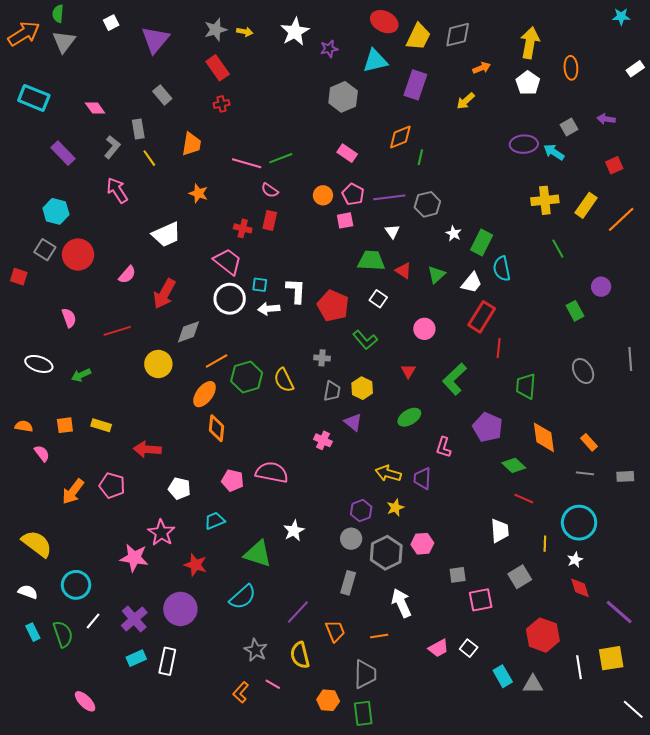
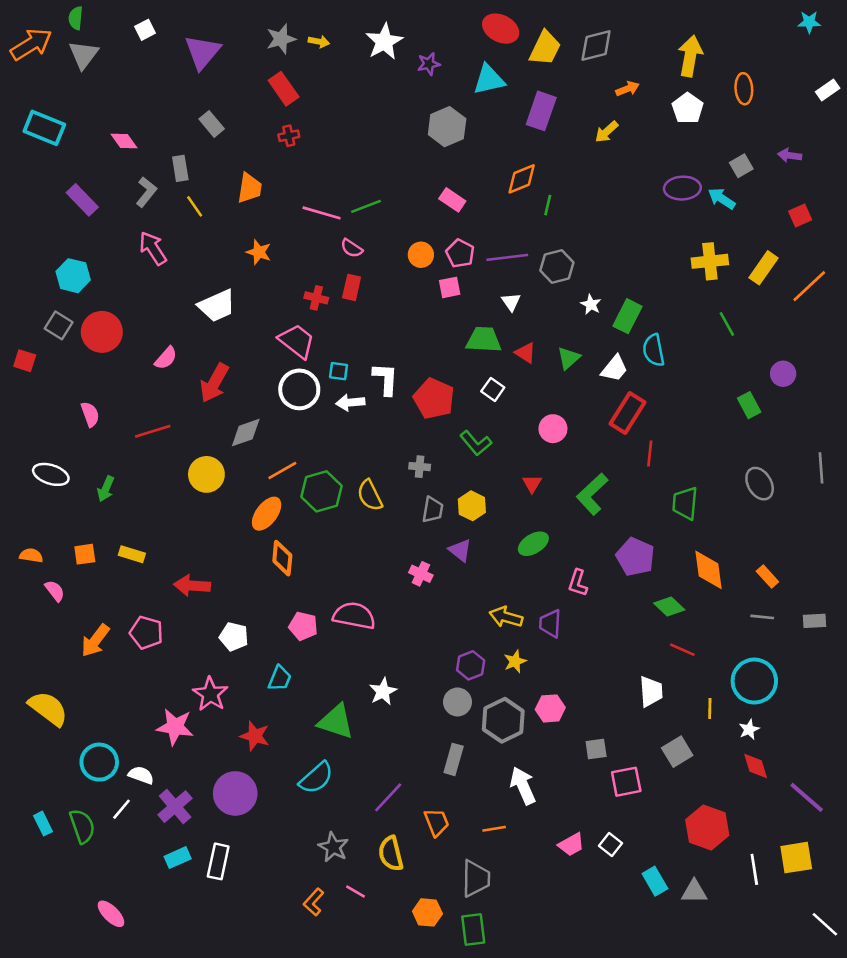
green arrow: (81, 375) -> (106, 489), turned -42
cyan trapezoid: (215, 521) -> (280, 678), turned 135
white semicircle: (28, 592) -> (141, 775), moved

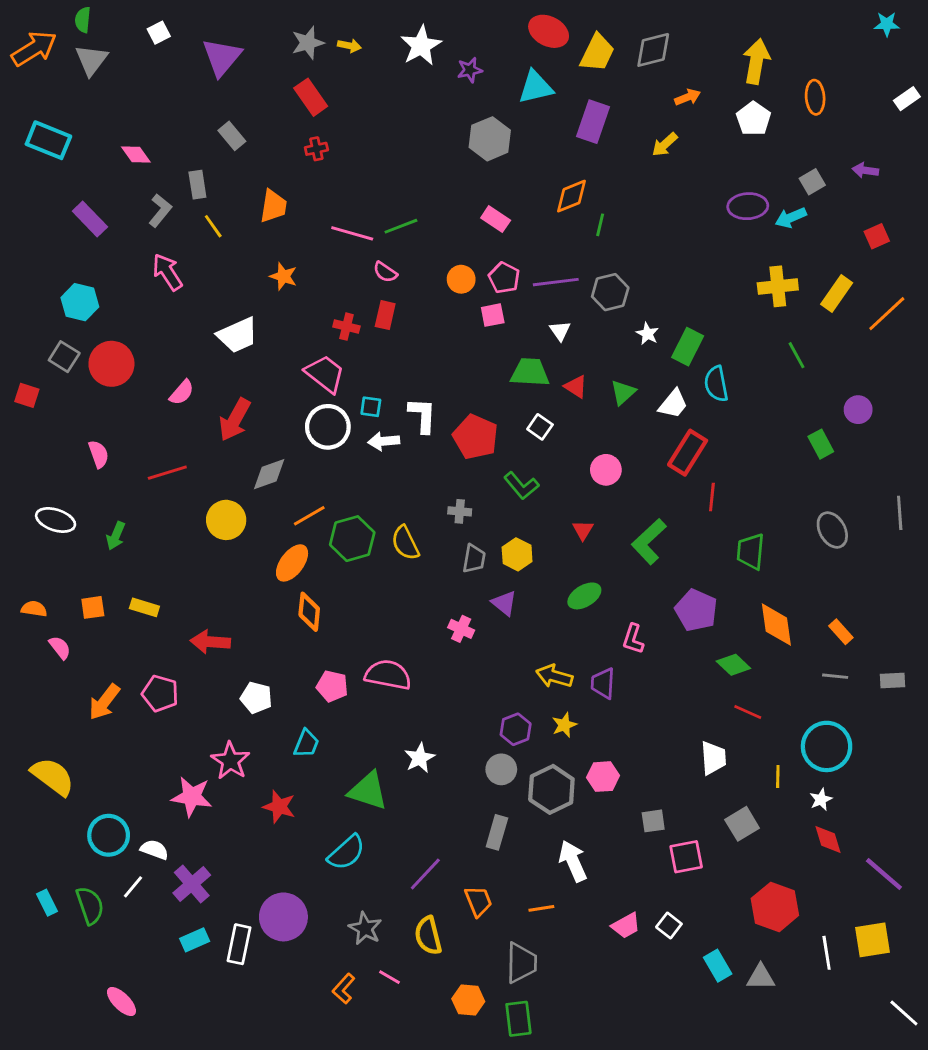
cyan arrow: (722, 199) -> (791, 218), turned -56
purple circle: (235, 793) -> (283, 917), moved

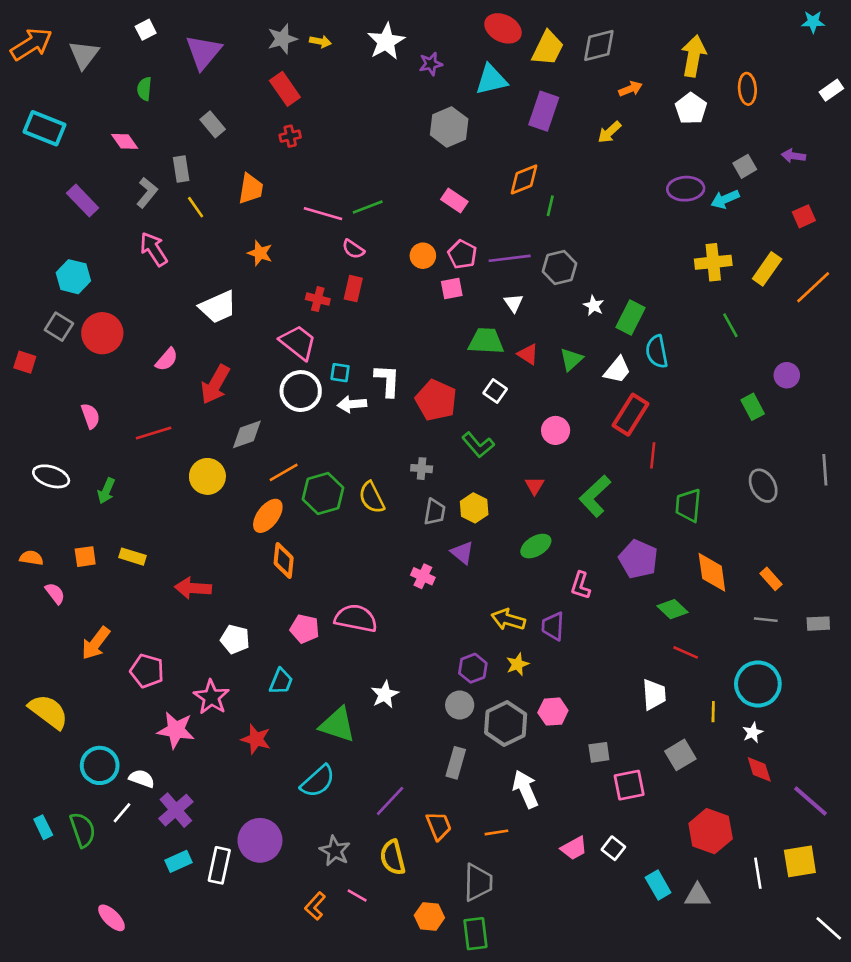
green semicircle: (83, 20) -> (144, 89), moved
pink pentagon: (160, 693) -> (147, 671), moved

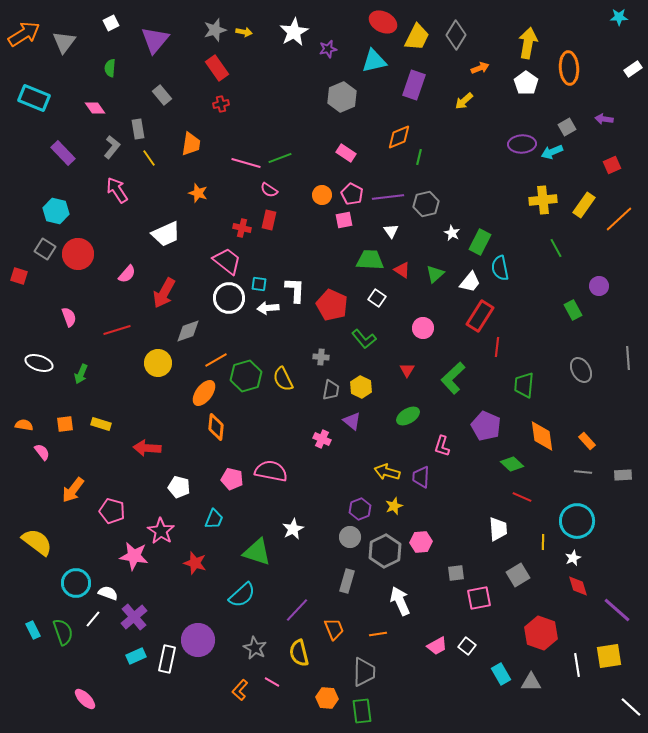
gray diamond: (599, 45) -> (456, 35), turned -44
orange ellipse: (747, 89) -> (569, 68), size x1.4

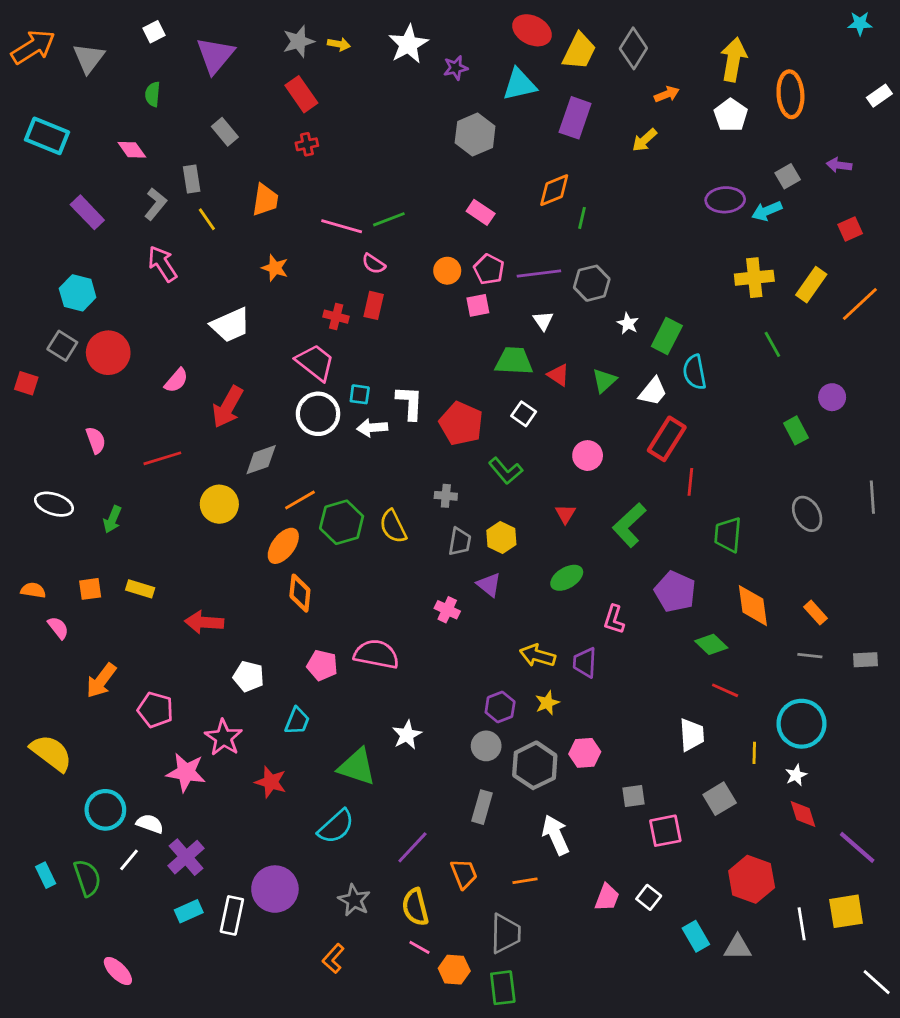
pink trapezoid: (437, 646) -> (607, 897), turned -40
pink line: (272, 682) -> (419, 947), moved

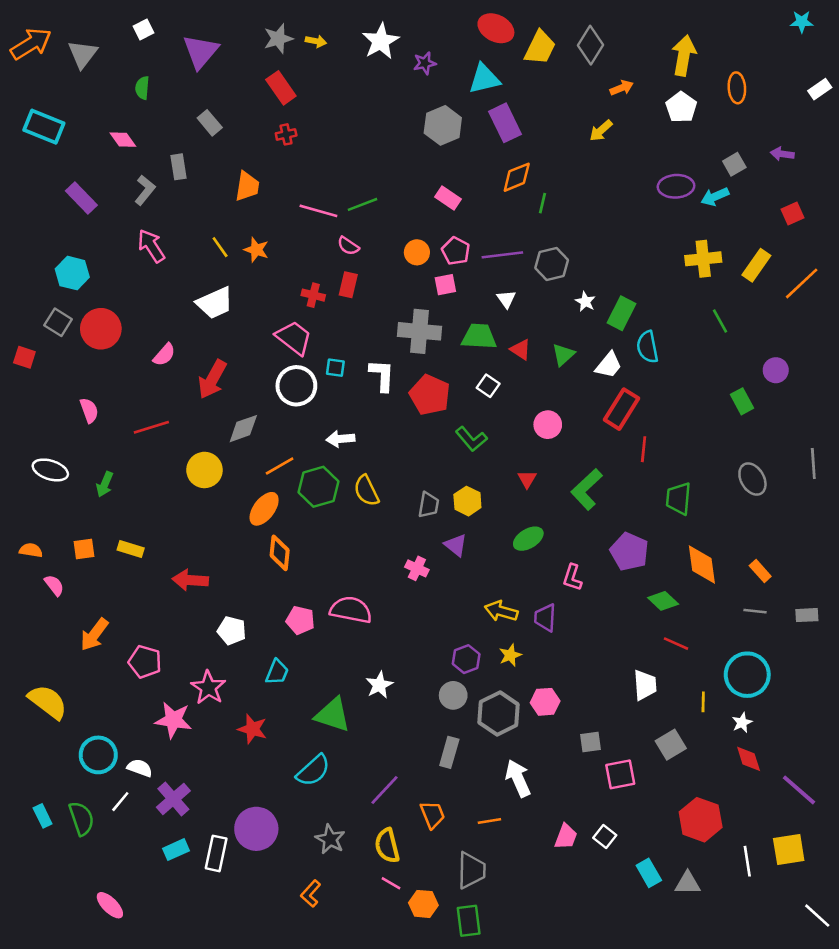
orange ellipse: (790, 94) -> (737, 88), size x0.7
purple rectangle: (575, 118) -> (505, 123), moved, turned -45
yellow line: (207, 219) -> (220, 247), moved
white arrow: (372, 428) -> (340, 439), moved
gray cross: (446, 496) -> (420, 331), moved, size x2.0

